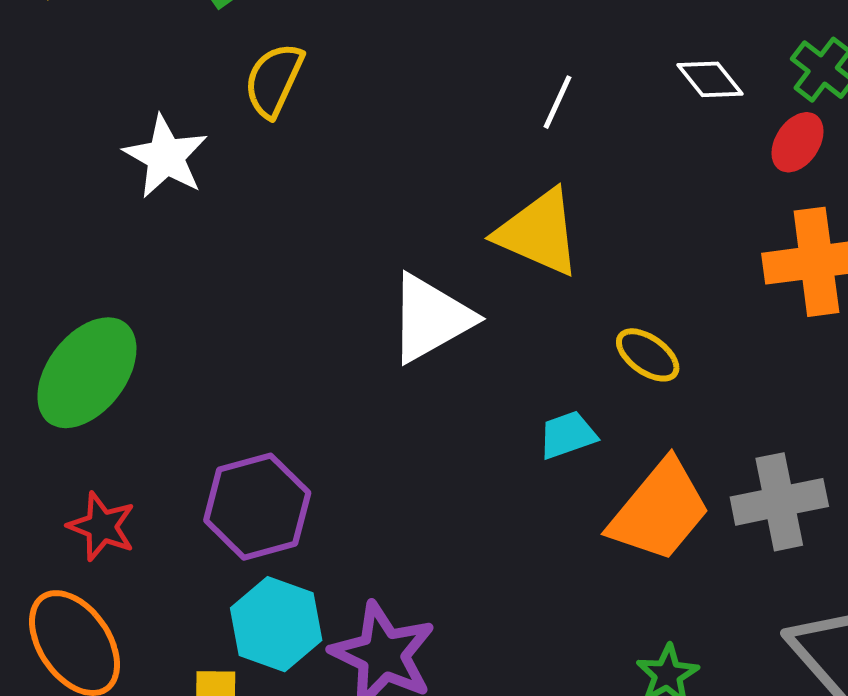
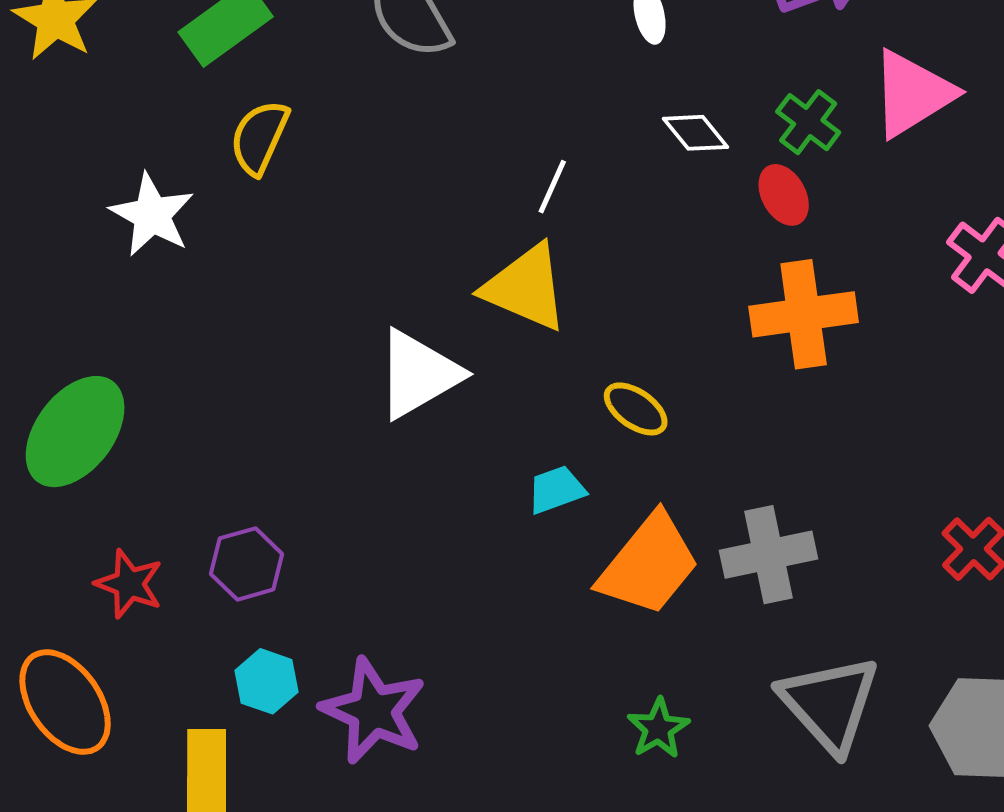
white line: (557, 102) -> (552, 187), moved
red ellipse: (797, 142) -> (784, 195), turned -62
purple hexagon: (257, 507) -> (247, 564), size x0.7
red star: (102, 526) -> (129, 584), moved
cyan hexagon: (276, 624) -> (266, 681), size x0.7

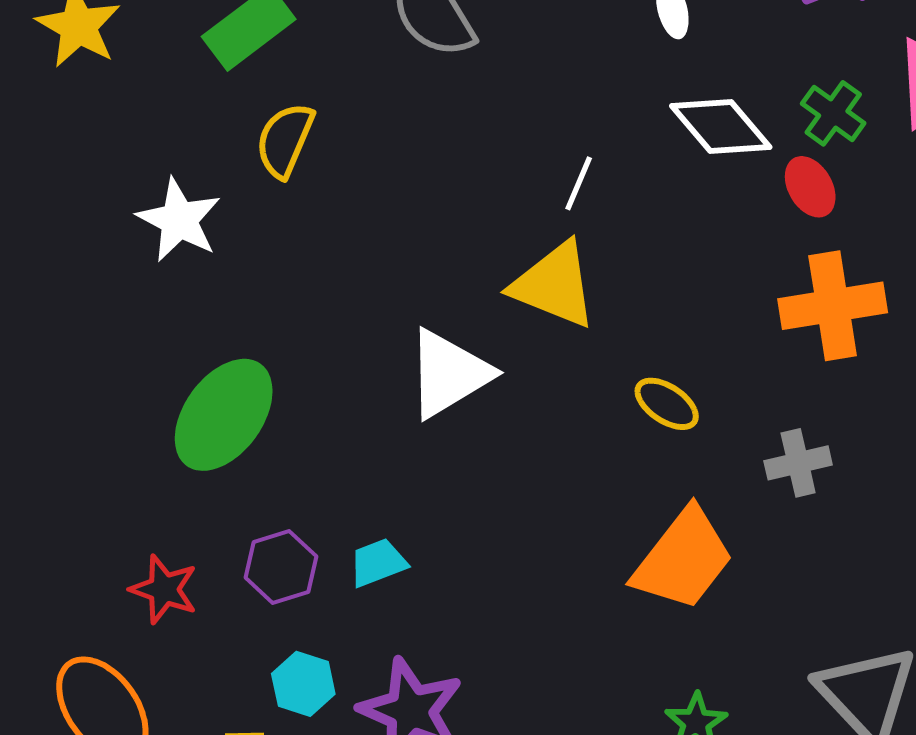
white diamond: (696, 133) -> (721, 127), size x1.5
green ellipse: (75, 432) -> (224, 415), moved
cyan trapezoid: (556, 490) -> (378, 563), moved
gray cross: (769, 555) -> (798, 463), moved, size x0.7

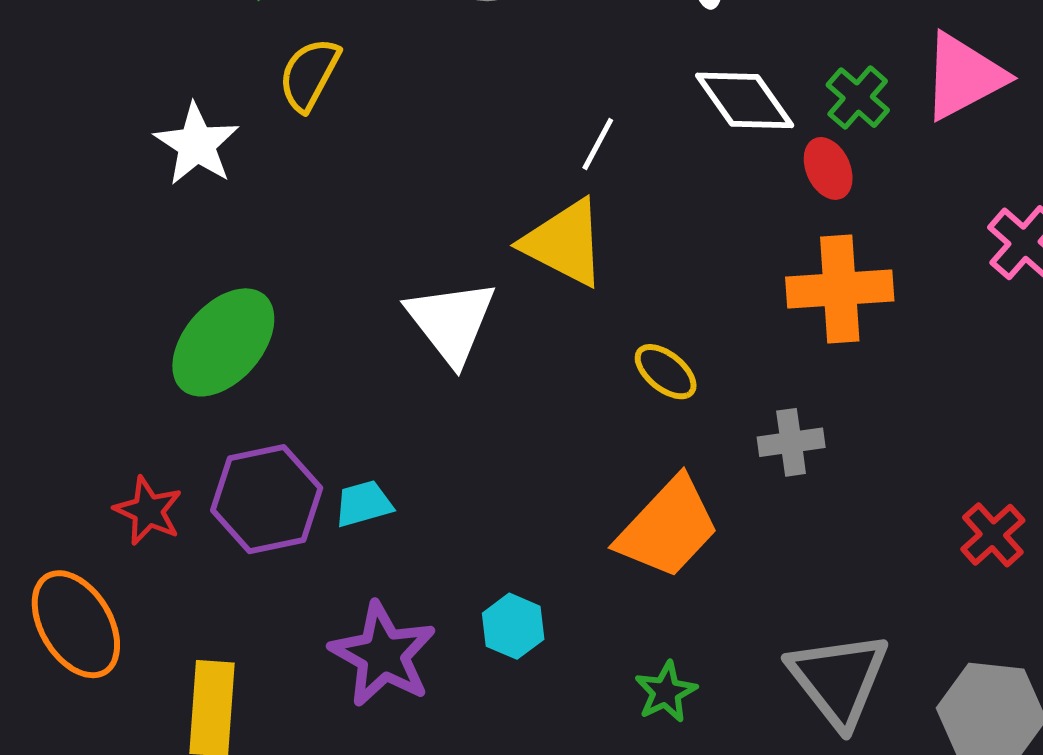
white triangle: (449, 374) -> (451, 322), turned -42
purple hexagon: (281, 567) -> (267, 499), size x1.5
cyan hexagon: (303, 684) -> (513, 626), moved

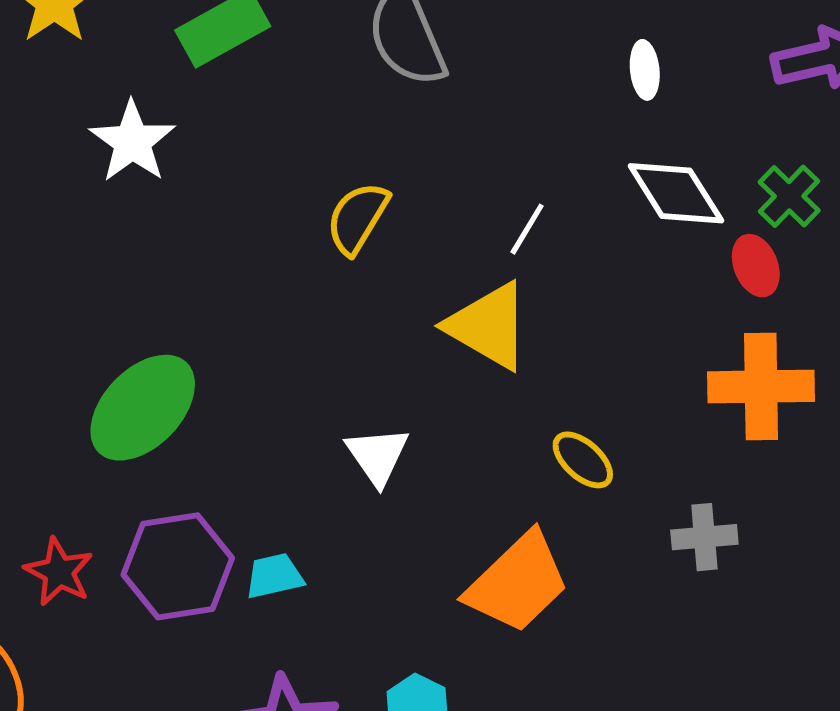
yellow semicircle: (309, 74) -> (357, 218), moved
white star: (197, 144) -> (132, 142), moved
white triangle: (451, 322) -> (377, 456), moved, size x0.7
orange trapezoid: (668, 528) -> (518, 583), moved

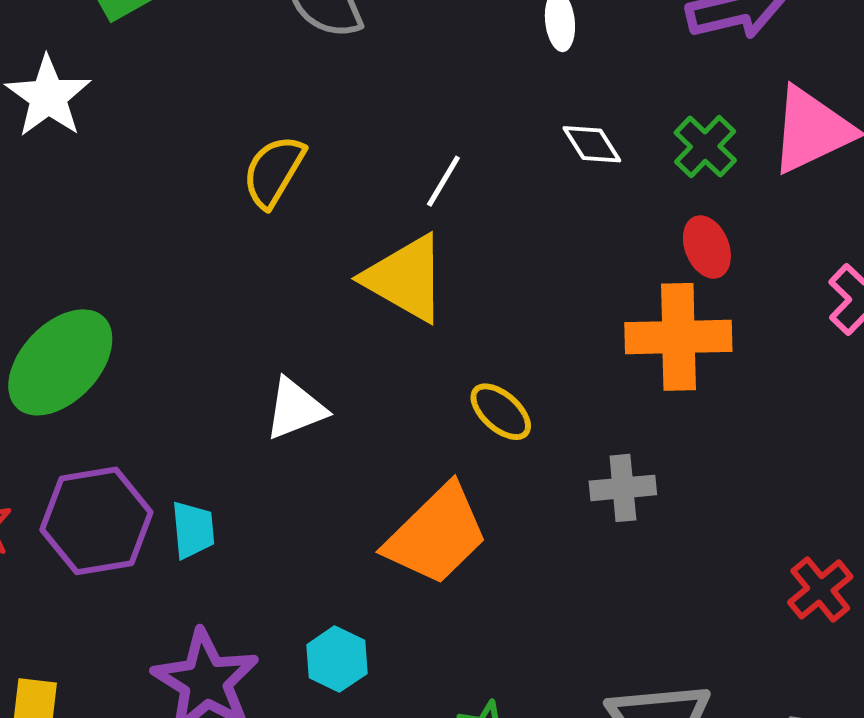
white diamond: (676, 193) -> (592, 144), size x0.6
red ellipse: (756, 266) -> (707, 247), moved
white triangle: (377, 456) -> (295, 409), turned 44
cyan trapezoid: (274, 576) -> (193, 530), turned 98

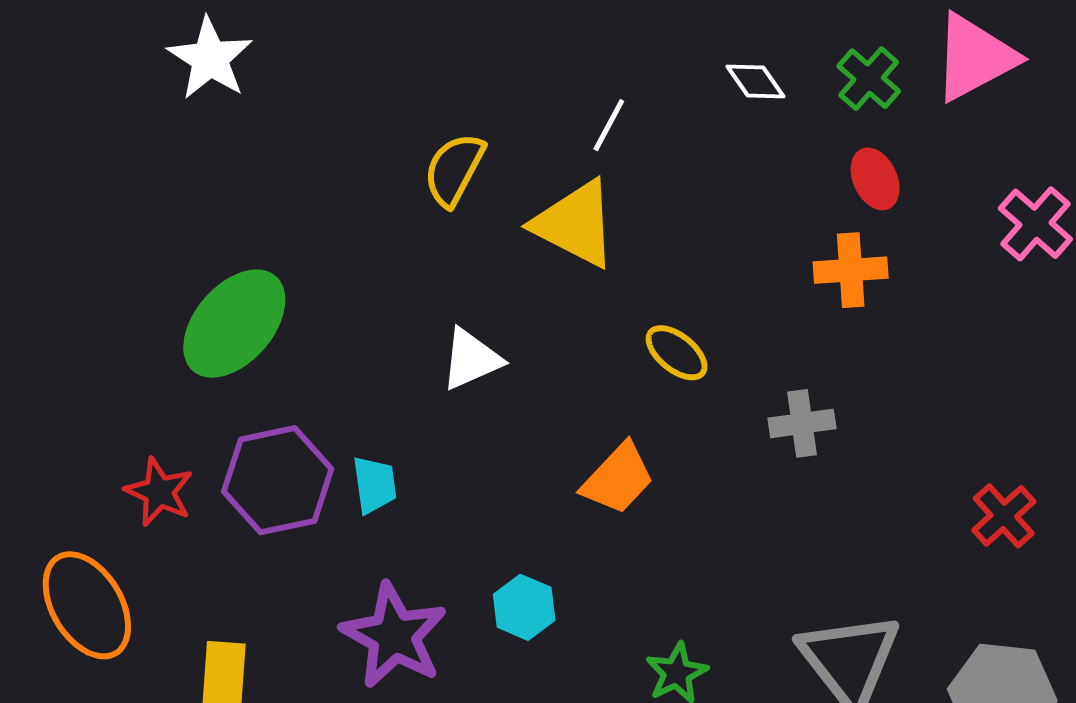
yellow semicircle: (274, 171) -> (454, 169), moved
orange cross: (678, 337) -> (851, 270), size x0.7
orange trapezoid: (436, 535) -> (618, 479), size x0.7

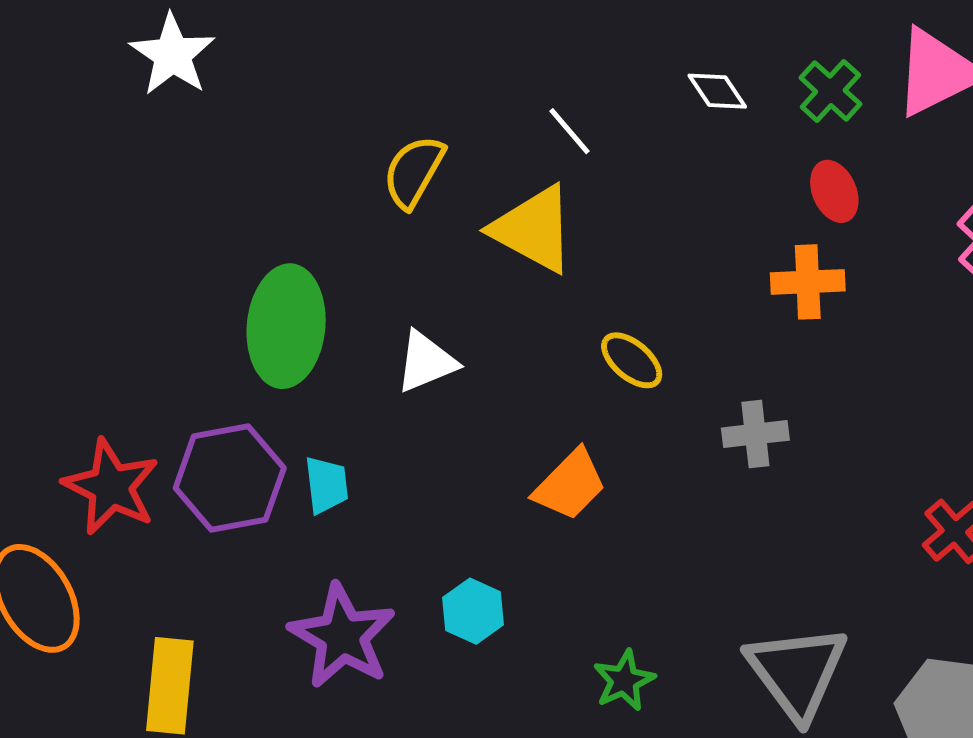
white line: (609, 125) -> (570, 131), turned -70
green ellipse: (234, 324) -> (286, 326), moved, turned -37
red star: (159, 492) -> (111, 487), size x1.4

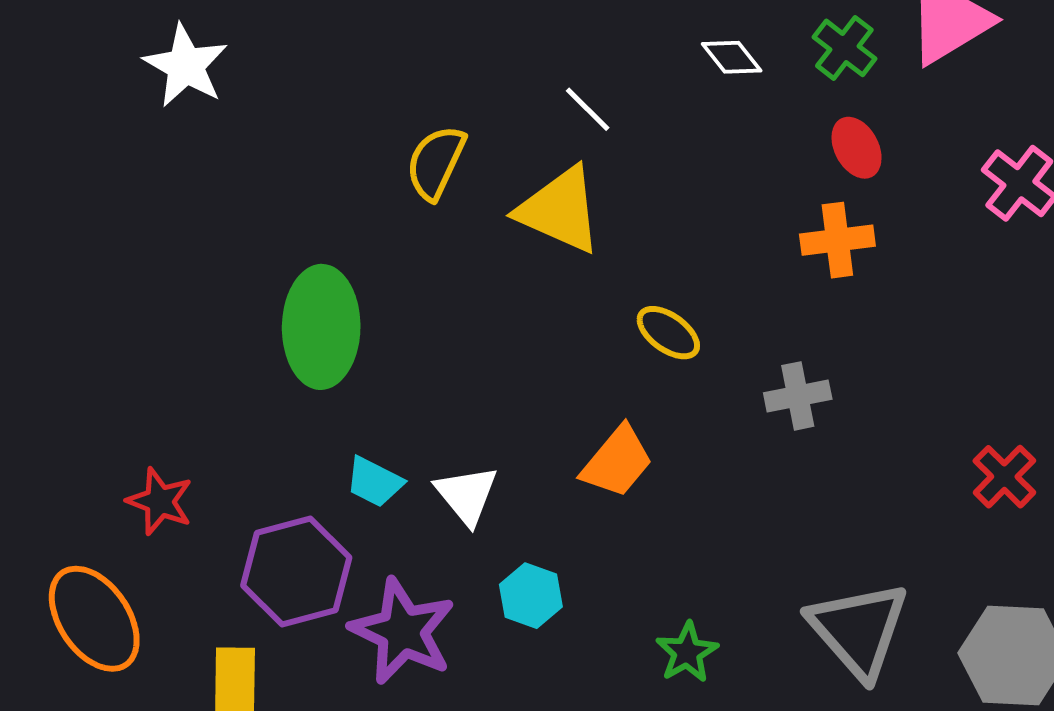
white triangle: (426, 362) -> (467, 495), moved, turned -42
purple hexagon: (230, 478) -> (296, 571), moved
cyan trapezoid: (326, 485) -> (374, 482), turned 128
red star: (111, 487) -> (160, 501), size x0.7

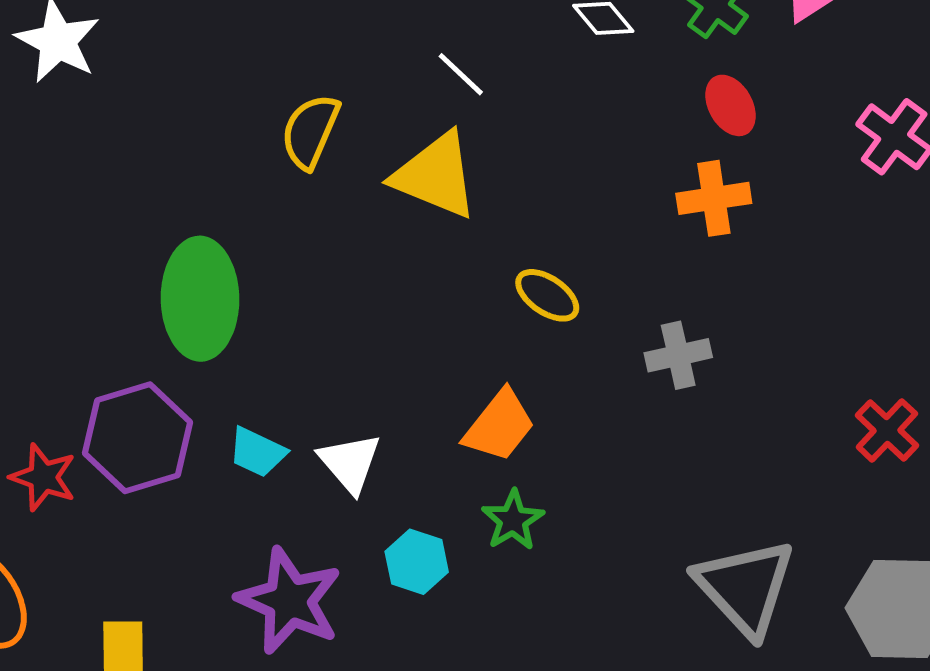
purple hexagon: (296, 571) -> (137, 438), moved
green star: (687, 652) -> (513, 520), moved

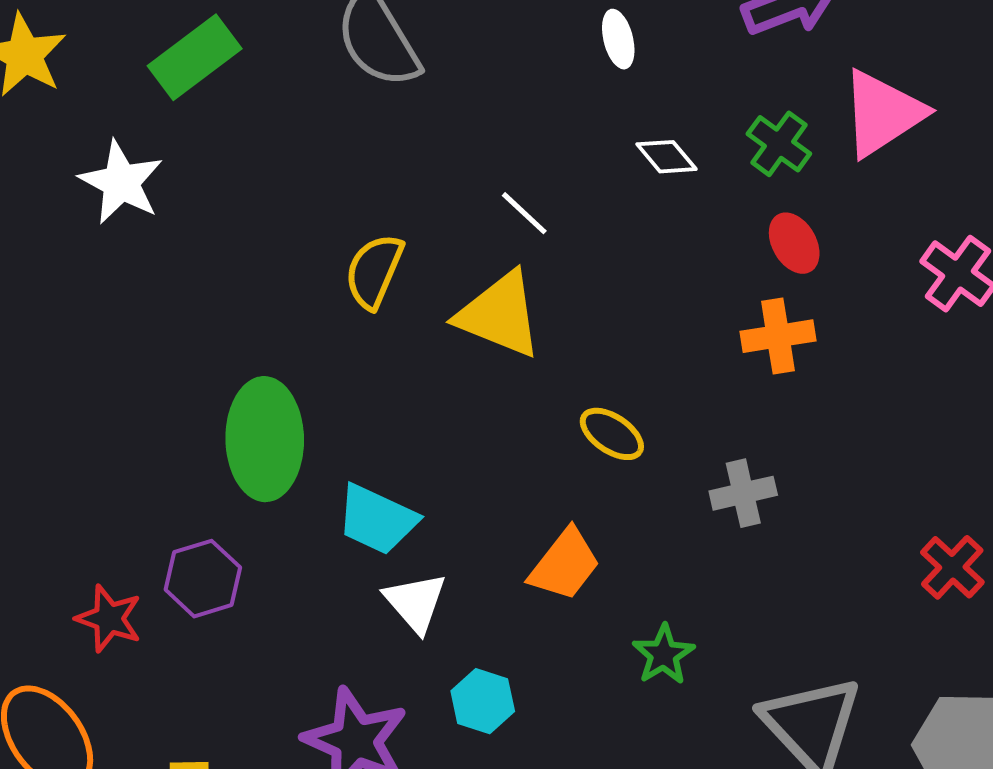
purple hexagon: (137, 438) -> (203, 579), size x0.7
cyan trapezoid: (257, 452) -> (377, 519), moved, size x1.4
green star: (513, 520) -> (664, 655), moved

